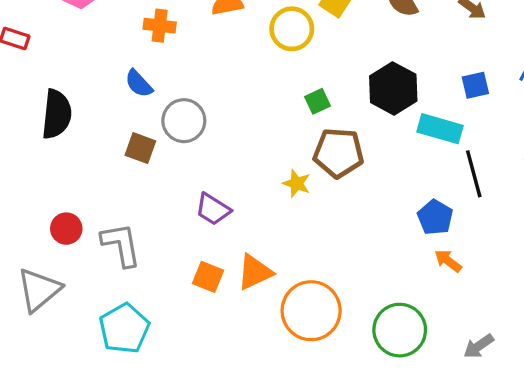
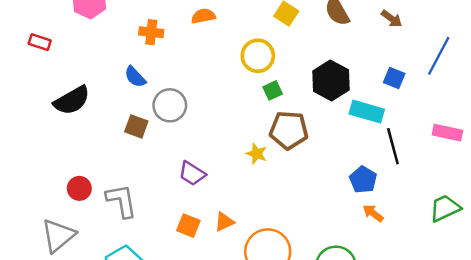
yellow circle: (292, 29) -> (258, 56), moved
blue square: (475, 85) -> (394, 78), turned 35
black semicircle: (57, 114) -> (72, 100), turned 54
orange triangle: (255, 272) -> (224, 222), size x0.7

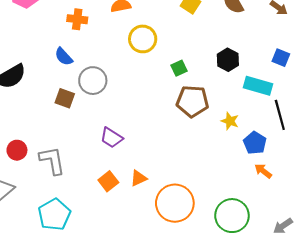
yellow circle: (258, 56) -> (143, 39), moved
black hexagon: (331, 81) -> (228, 60), size x0.7
yellow star: (257, 154) -> (230, 121), moved
orange square: (188, 226) -> (108, 181), turned 30

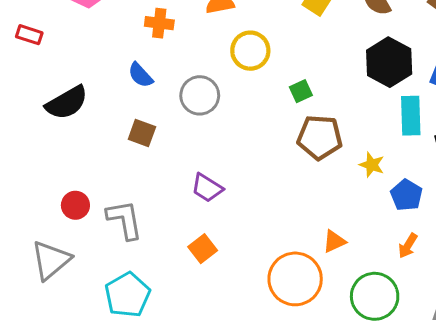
black hexagon: (228, 60) -> (389, 62), moved, size x1.5
gray circle: (93, 81) -> (200, 95), moved
cyan rectangle: (258, 86) -> (411, 116), turned 72
orange arrow: (263, 171) -> (408, 246), moved, turned -96
orange triangle: (138, 178) -> (334, 241), moved

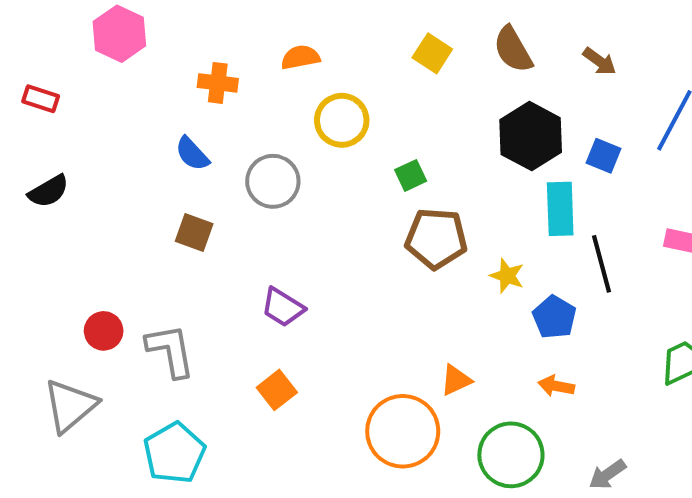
black semicircle: (67, 103) -> (48, 191), moved, size x0.7
orange arrow: (408, 246) -> (556, 386), turned 70

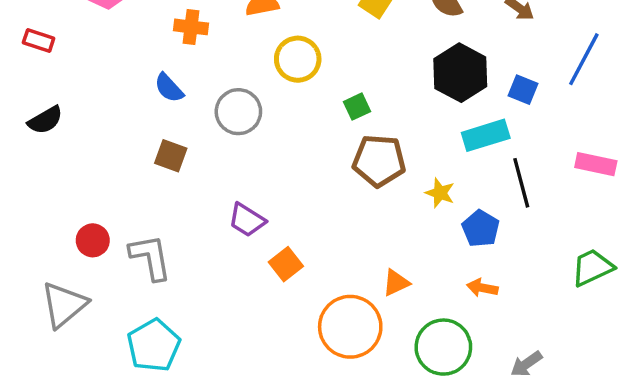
cyan rectangle: (560, 209) -> (486, 135), turned 75
orange square: (277, 390) -> (286, 264), moved

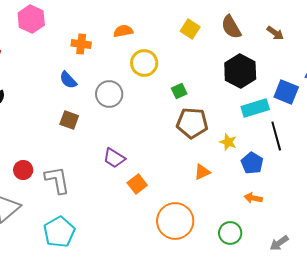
blue square: (523, 90) -> (286, 92), moved, size x1.4
orange triangle: (396, 283) -> (202, 172), moved
green circle: (443, 347) -> (230, 233), size x0.7

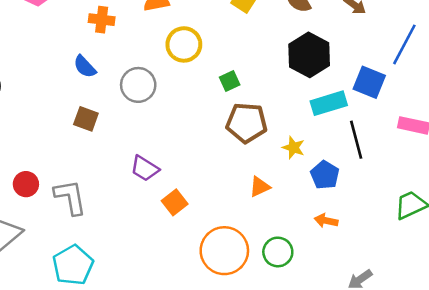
green circle: (230, 233) -> (278, 252), moved

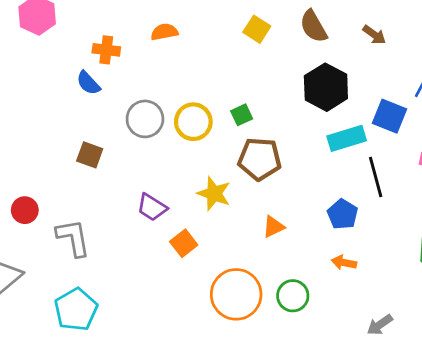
yellow circle: (184, 44) -> (193, 122), moved
blue semicircle: (85, 67) -> (88, 83), moved
yellow star: (293, 148) -> (214, 194), moved, size x1.4
red circle: (26, 184) -> (25, 210), moved

